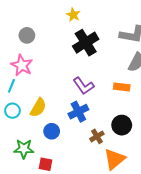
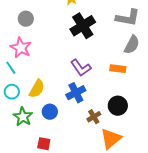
cyan line: (11, 86) -> (11, 68), turned -56
green star: (24, 149) -> (23, 117), moved, turned 30

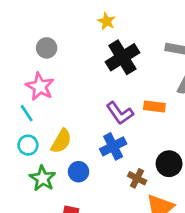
orange rectangle: (118, 69) -> (154, 106), moved
brown cross: (94, 117) -> (137, 178), turned -32

